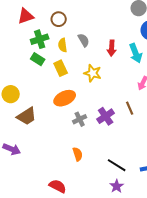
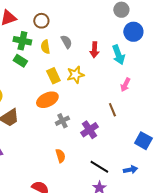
green cross: (40, 39) -> (22, 41), turned 30
yellow rectangle: (61, 68) -> (53, 76), moved
yellow star: (93, 73) -> (75, 75), turned -30
purple cross: (106, 116) -> (89, 130), moved

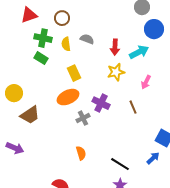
gray semicircle: (66, 42) -> (87, 39), turned -40
cyan arrow: (118, 55) -> (139, 52), turned -96
yellow star: (75, 75) -> (116, 72), moved
purple cross: (89, 130) -> (101, 103), moved, turned -30
blue arrow: (130, 170) -> (153, 158), moved, turned -32

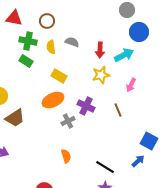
red triangle: (29, 15) -> (14, 18), turned 30
yellow rectangle: (74, 73) -> (59, 76), turned -35

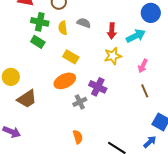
brown line: (118, 110) -> (145, 91), moved

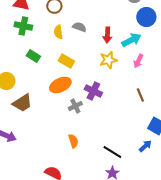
green cross: (40, 22) -> (23, 26), moved
green rectangle: (38, 42) -> (33, 56), moved
pink arrow: (143, 66) -> (138, 61), moved

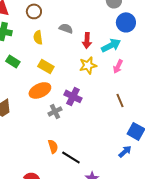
gray semicircle: (79, 27) -> (66, 28), moved
black line: (112, 152) -> (71, 157), moved

